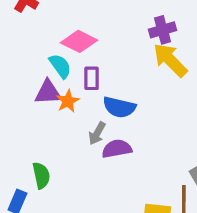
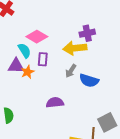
yellow arrow: (170, 60) -> (75, 48), moved, turned -55
blue semicircle: (119, 107) -> (89, 81), moved
gray arrow: (97, 133) -> (71, 71), moved

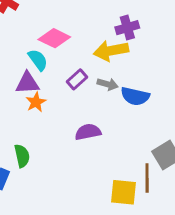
purple rectangle: (43, 59) -> (77, 79), moved, turned 48
gray arrow: (71, 71) -> (108, 84), turned -104
orange star: (28, 72) -> (36, 102), moved

